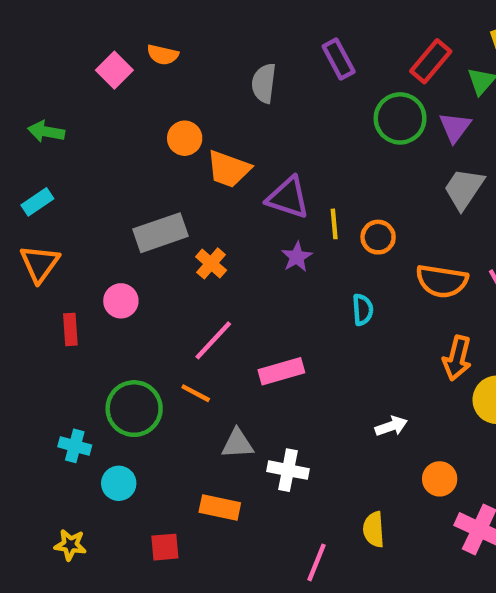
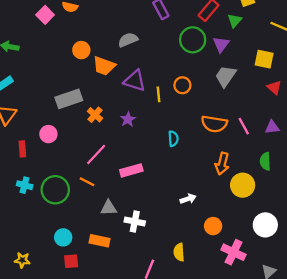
gray semicircle: (264, 83) -> (128, 40), moved, turned 60
orange circle: (378, 237) -> (182, 85), moved
purple star: (297, 257) -> (128, 119), moved
cyan cross: (75, 446) -> (25, 185), moved
cyan circle: (119, 483) -> (63, 237), moved

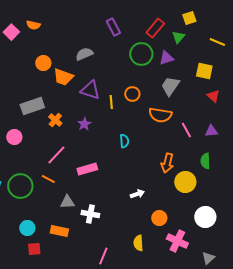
purple triangle: (221, 44) -> (166, 58), turned 35
orange semicircle: (214, 124) -> (160, 115), moved
yellow semicircle: (179, 252) -> (138, 243), moved

